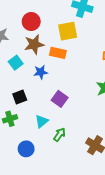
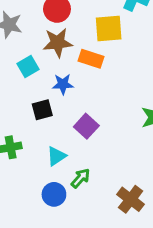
black square: (20, 97) -> (42, 110), moved
blue circle: (26, 149) -> (54, 194), moved

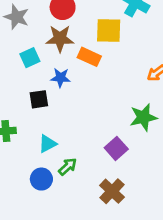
purple square: (86, 126) -> (116, 148), moved

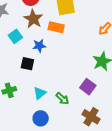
brown star: (60, 39) -> (33, 19), turned -30
black square: (39, 99) -> (27, 64), turned 32
green arrow: (68, 167) -> (62, 99), moved, turned 96

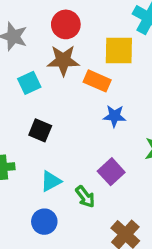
brown star: (33, 19) -> (63, 60), turned 30
blue star: (39, 46) -> (114, 116), moved
purple square: (88, 87) -> (111, 172), moved

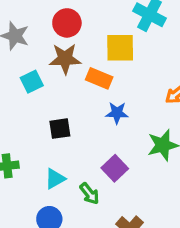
black square: (40, 130) -> (60, 129), moved, turned -30

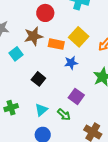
red circle: (67, 23) -> (45, 13), moved
yellow square: (120, 48) -> (79, 37), moved, turned -36
black square: (60, 129) -> (38, 79), turned -32

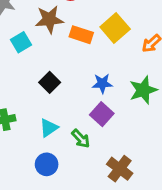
blue star: (71, 63) -> (102, 83), moved

